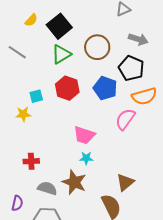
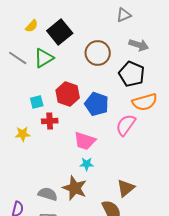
green triangle: (61, 54) -> (44, 58), moved
blue pentagon: (105, 88) -> (97, 104), moved
yellow star: (23, 114) -> (23, 134), moved
red cross: (31, 161) -> (50, 121), moved

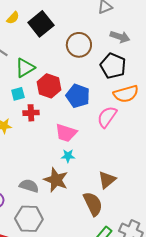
green triangle: (44, 58) -> (25, 68), moved

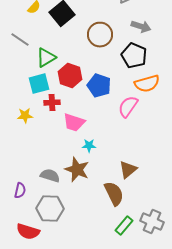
cyan square: (18, 94) -> (39, 84), size x1.5
pink trapezoid: (66, 133) -> (74, 123), moved

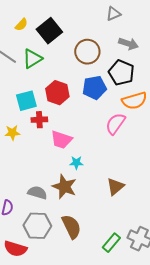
green triangle: (46, 58) -> (32, 59), moved
blue pentagon: (99, 86) -> (94, 88), moved, turned -30
brown semicircle: (114, 194) -> (71, 227), moved

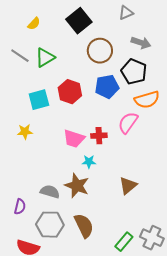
black square: (49, 31) -> (79, 21), moved
red cross: (39, 120) -> (99, 136), moved

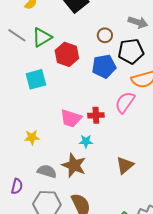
brown circle: (100, 51) -> (105, 35), moved, size x0.6
black pentagon: (134, 72) -> (131, 51), turned -30
red hexagon: (70, 92) -> (67, 54), moved
yellow star: (25, 132) -> (32, 137), moved

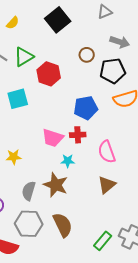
blue pentagon: (104, 66) -> (86, 108), moved
pink semicircle: (125, 102) -> (107, 152), moved, turned -55
gray semicircle: (47, 171) -> (29, 191), turned -90

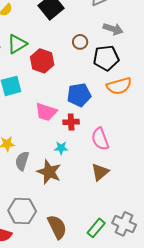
pink trapezoid: (53, 138) -> (46, 112), moved
gray semicircle: (29, 191) -> (22, 161), moved
brown semicircle: (63, 225) -> (57, 227), moved

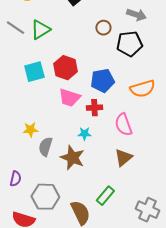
red hexagon: (42, 61) -> (65, 68), moved
orange semicircle: (119, 86) -> (142, 89), moved
green rectangle: (96, 228) -> (105, 196), moved

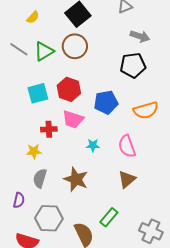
brown circle: (103, 28) -> (75, 46), moved, size x1.6
red cross: (94, 108) -> (49, 129), moved
cyan star: (84, 134) -> (93, 145), moved
gray semicircle: (45, 147) -> (40, 178), moved

